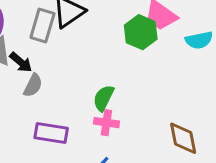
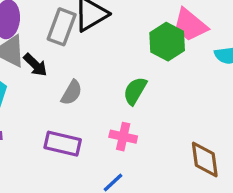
gray semicircle: (33, 85) -> (72, 93), moved
green semicircle: (104, 98) -> (135, 91), moved

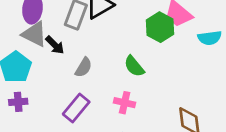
green semicircle: (135, 91) -> (134, 66), turned -70
purple rectangle: (63, 144) -> (76, 108), turned -64

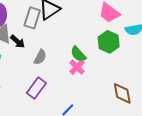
green hexagon: (160, 27) -> (109, 42), moved
pink cross: (125, 103) -> (77, 67), moved, turned 35

